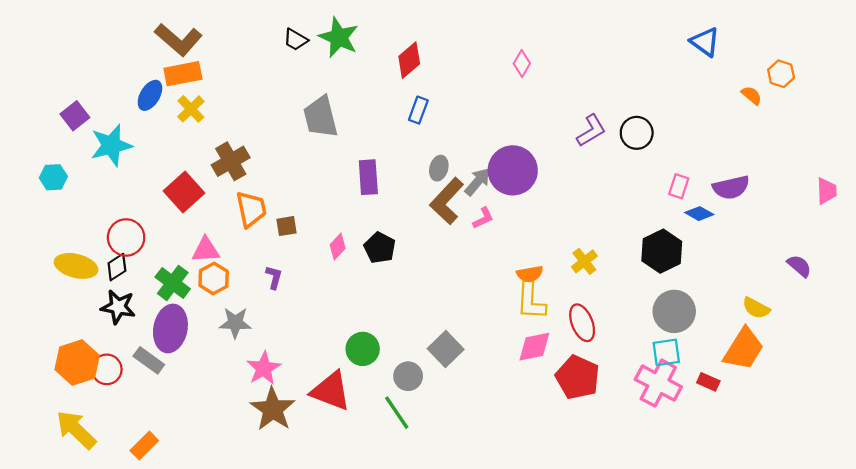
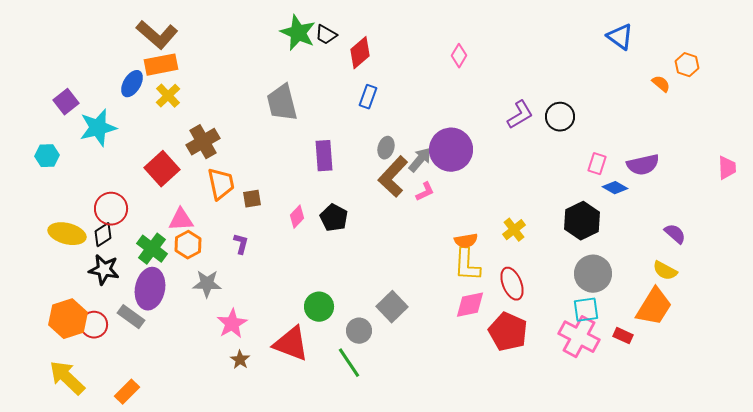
black trapezoid: (296, 40) -> (326, 35), moved
purple semicircle: (799, 266) -> (675, 234), moved
brown star: (273, 409) -> (240, 360), size x0.5

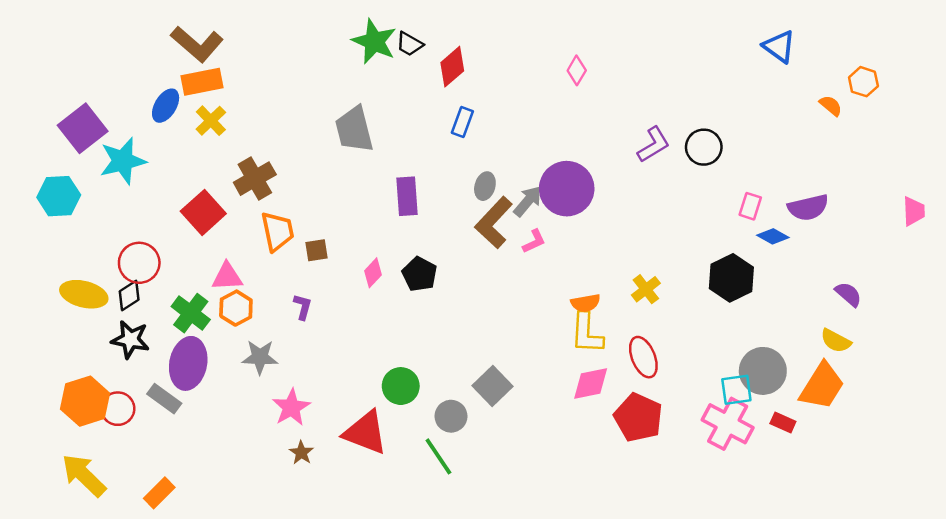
purple square: (66, 102) -> (83, 128), size x1.5
cyan hexagon: (47, 156) -> (59, 196), size x1.4
gray circle: (593, 274) -> (763, 371), moved

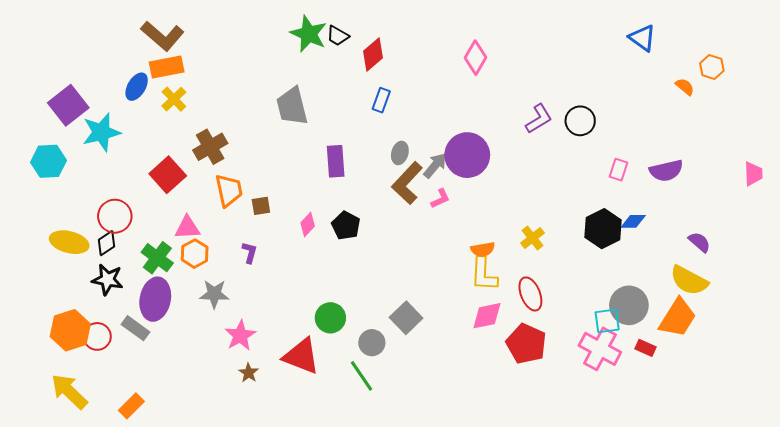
pink diamond: (577, 70) -> (476, 58), size x1.4
blue diamond: (773, 236) -> (633, 221), moved, turned -30
yellow semicircle: (836, 341) -> (689, 280), size x1.5

